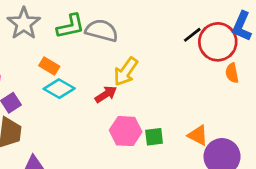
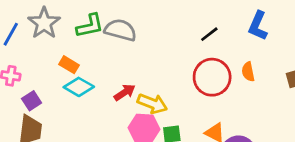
red circle: (218, 42) -> (212, 77), moved
yellow arrow: (126, 72) -> (152, 104), moved, turned -104

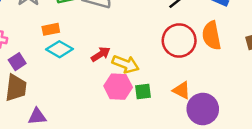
orange rectangle: (69, 65) -> (51, 29), turned -42
orange semicircle: (248, 72) -> (211, 36), size x1.6

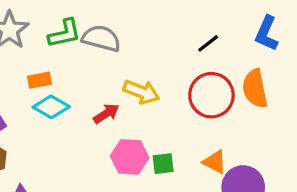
yellow arrow: (126, 64) -> (141, 92), moved

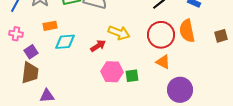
orange rectangle: (39, 80) -> (50, 26), moved
cyan diamond: (51, 107) -> (65, 42), turned -35
orange triangle: (215, 162) -> (163, 62), moved

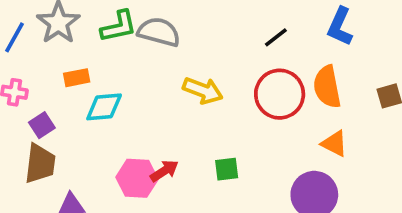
red arrow: (98, 46) -> (164, 171), moved
orange triangle: (163, 62) -> (334, 143), moved
pink hexagon: (112, 72) -> (137, 178), moved

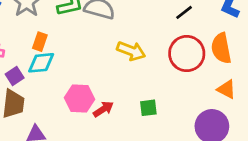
orange rectangle: (77, 78) -> (40, 42), turned -60
cyan diamond: (104, 107) -> (41, 63), moved
pink hexagon: (137, 178) -> (80, 99), moved

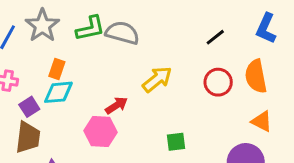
yellow arrow: (131, 51) -> (157, 79), turned -60
red circle: (187, 54) -> (218, 82), size x0.7
red arrow: (103, 109) -> (116, 105), moved

